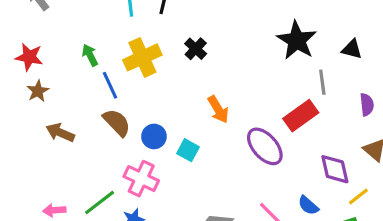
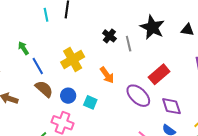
black cross: (196, 49) -> (109, 36), moved
yellow cross: (142, 57) -> (73, 59), moved
gray line: (322, 82) -> (129, 44), moved
purple diamond: (335, 169) -> (172, 106), moved

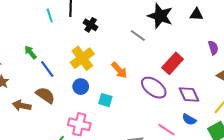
black cross: (109, 36) -> (91, 25), moved
gray line: (129, 44) -> (138, 35), turned -35
brown semicircle: (44, 89) -> (45, 95), moved
blue circle: (68, 96) -> (81, 87), moved

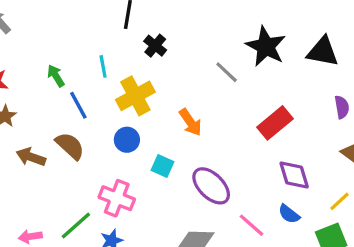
black triangle: (196, 14) -> (323, 52), size x1.5
cyan line: (50, 15) -> (103, 66), moved
purple ellipse: (154, 88) -> (211, 186), moved

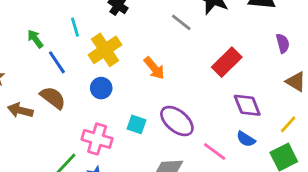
cyan square: (163, 166) -> (137, 124), moved

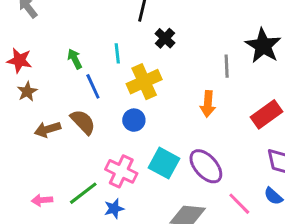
gray line: (181, 22) -> (227, 66), turned 40
orange arrow: (154, 68) -> (208, 104), moved, turned 35
brown arrow: (20, 110) -> (47, 129), turned -40
cyan square: (137, 124) -> (164, 163), size x1.5

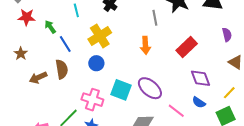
cyan line: (117, 53) -> (76, 10), moved
red star: (19, 60) -> (27, 17), moved
brown semicircle: (83, 122) -> (62, 69), turned 42

